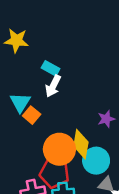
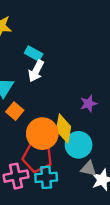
orange square: (32, 115) -> (15, 111), moved

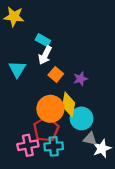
purple star: (89, 104) -> (80, 79), moved
orange square: (15, 111) -> (56, 74), moved
red pentagon: (37, 157) -> (46, 129), turned 30

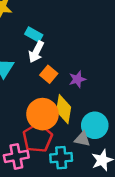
cyan circle: (82, 118) -> (95, 125), moved
gray triangle: (90, 139) -> (82, 139), moved
cyan cross: (54, 146) -> (61, 158), moved

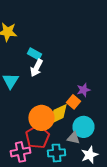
orange square: (49, 74) -> (74, 102), moved
purple star: (77, 79) -> (84, 90), moved
yellow diamond: (64, 109) -> (58, 114), turned 55

